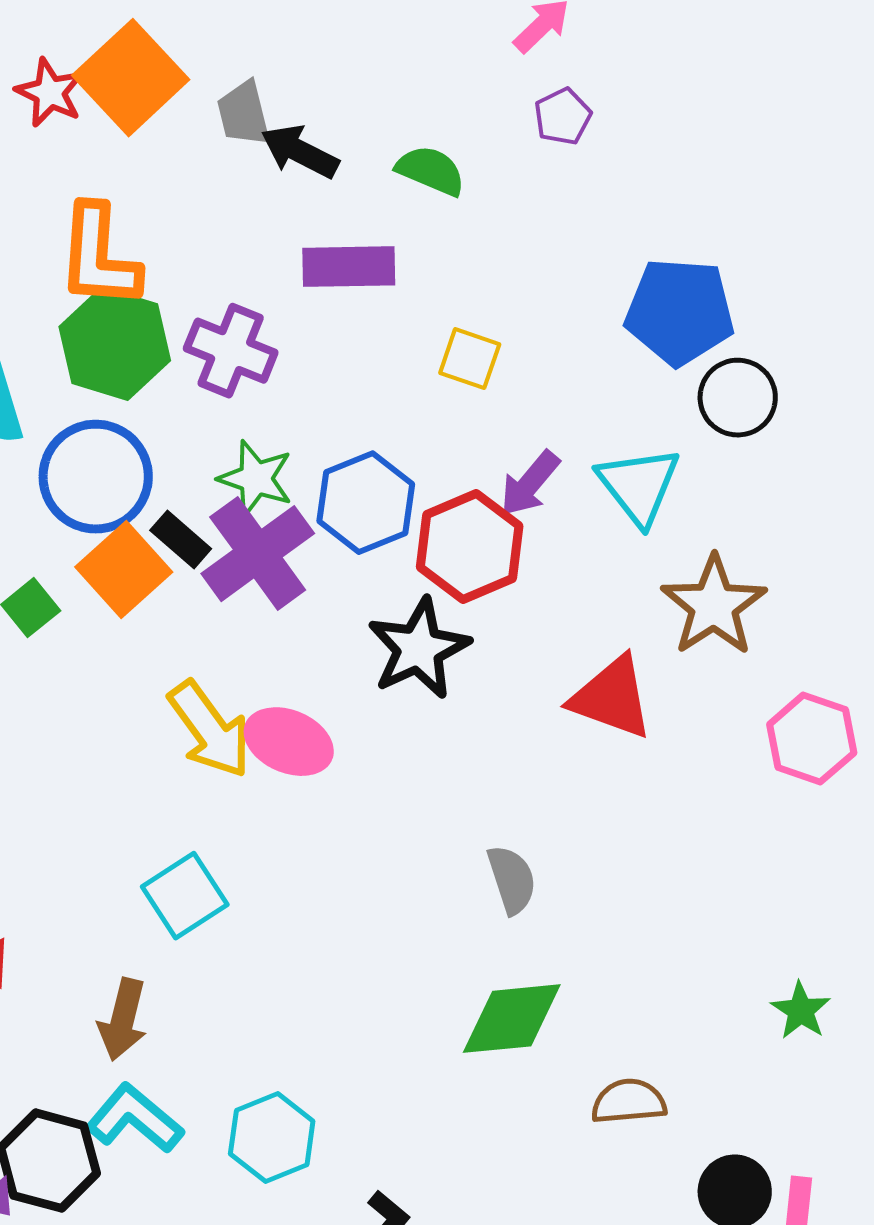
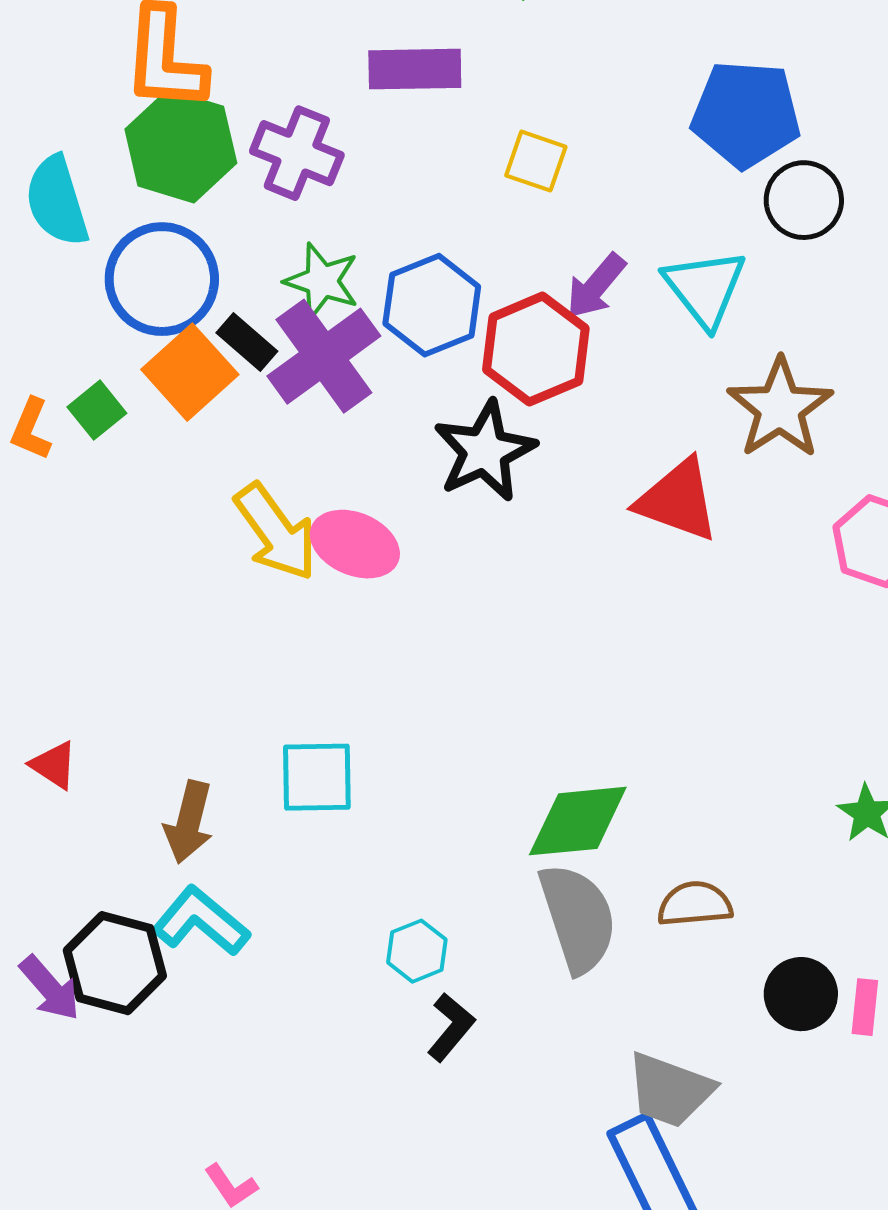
gray semicircle: (512, 880) -> (578, 918), moved, size x1.6
cyan square: (185, 896) -> (317, 777), moved, turned 32
cyan hexagon: (272, 1138) -> (417, 951), moved, size x0.7

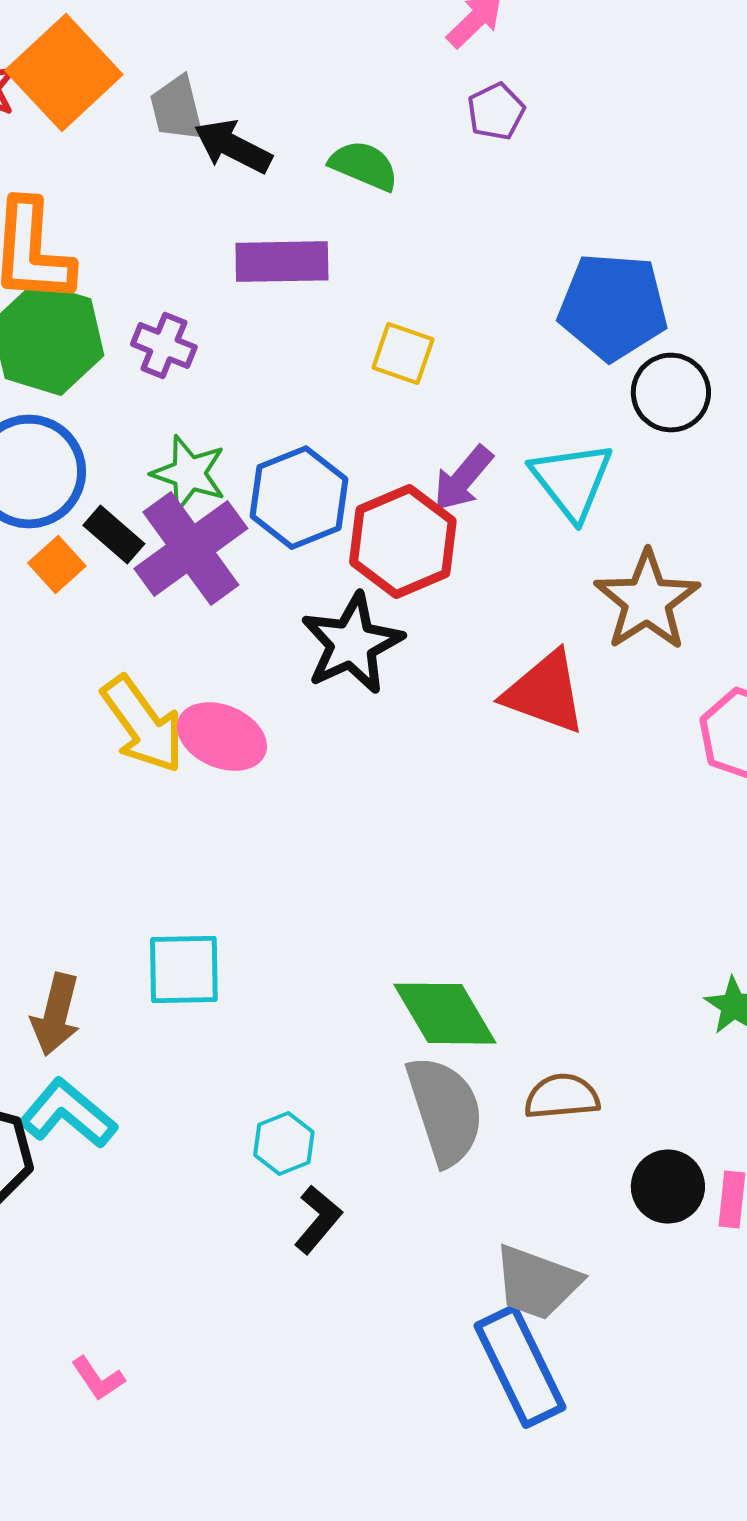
purple cross: (297, 153) -> (164, 346), size x0.7
orange square: (190, 372) -> (57, 565), size x0.6
green diamond: (578, 821) -> (445, 1014), turned 65

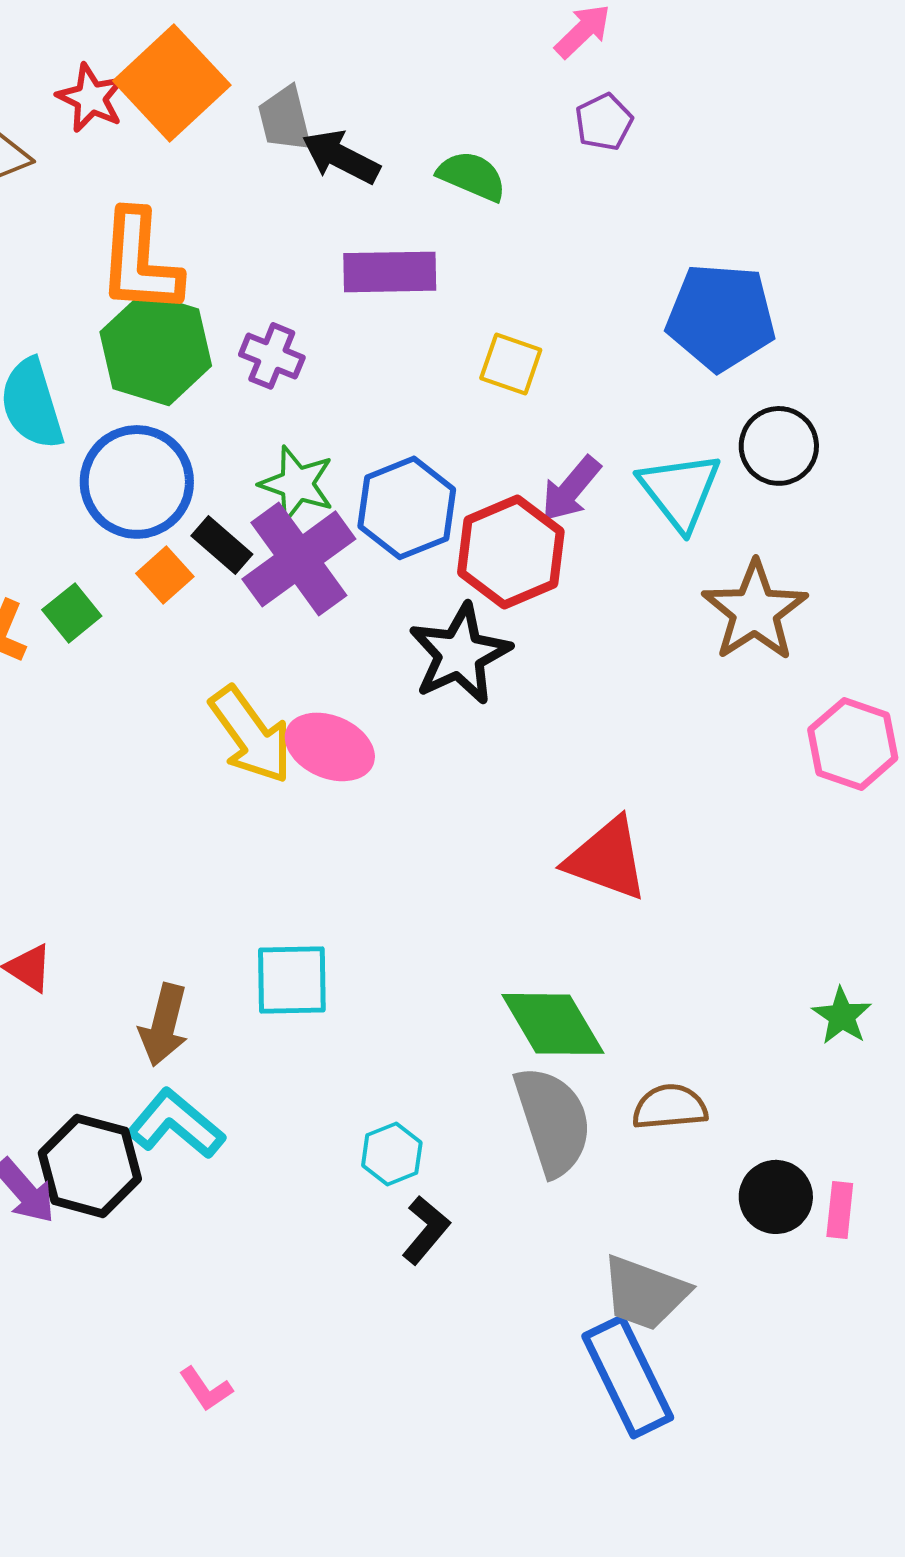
black circle: (671, 393) -> (779, 446), moved
red triangle: (545, 693) -> (607, 859), moved

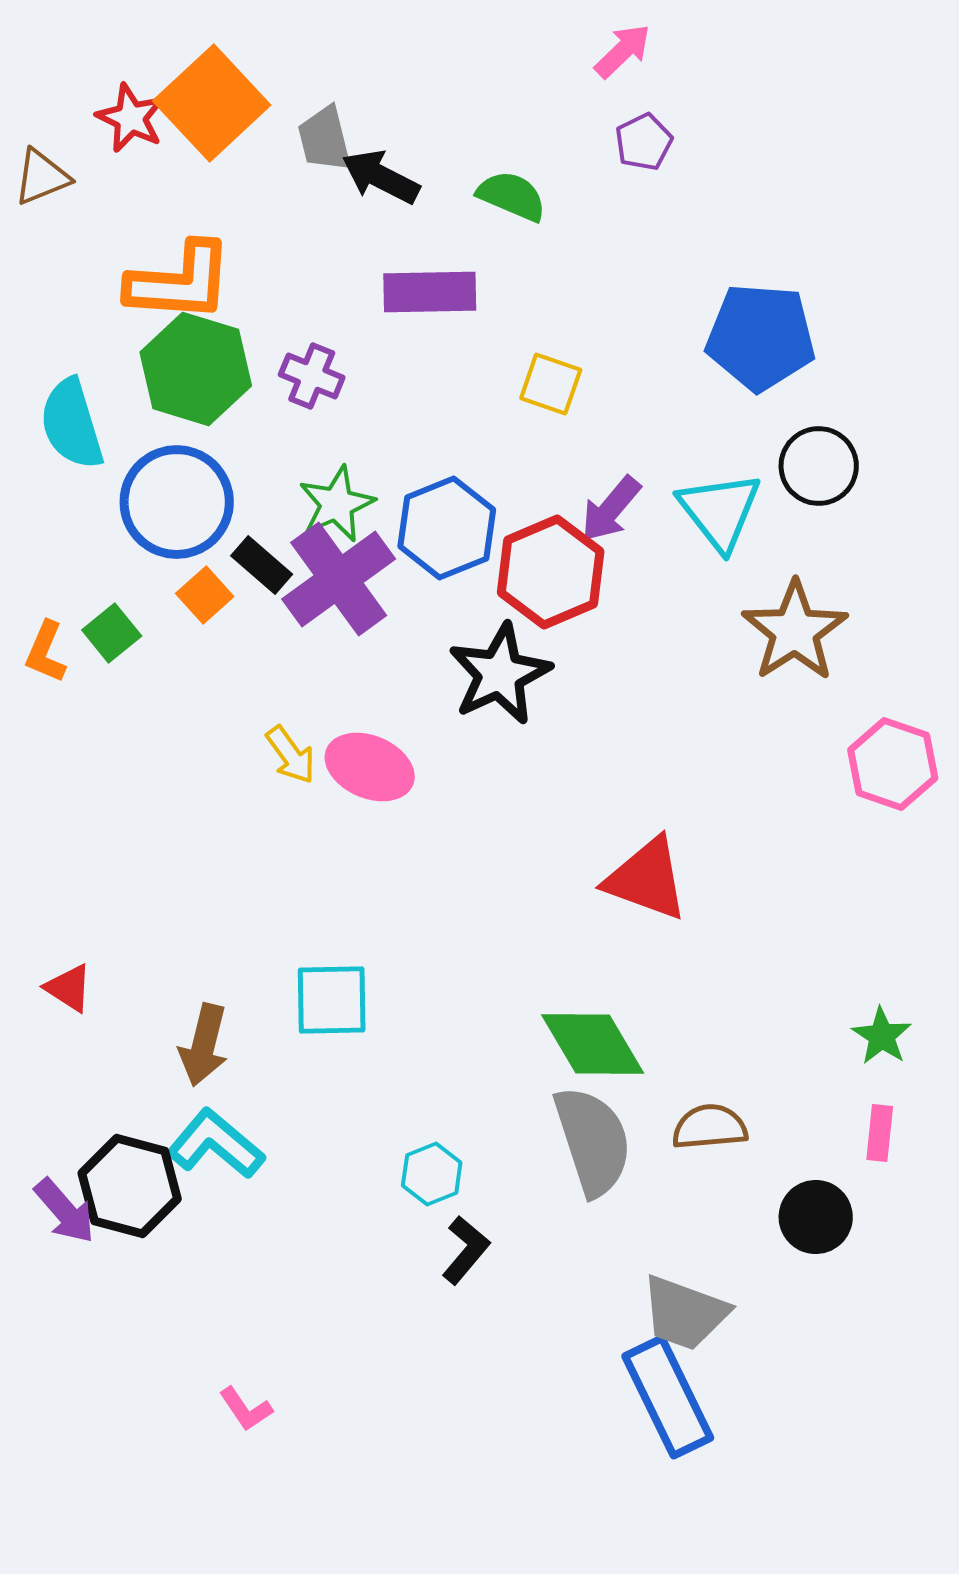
orange L-shape: (140, 262) -> (180, 282), turned -90
green star: (297, 484) -> (337, 504), turned 30
yellow arrow: (251, 735) -> (291, 755), size x0.6
pink rectangle: (840, 1210) -> (880, 1133), moved

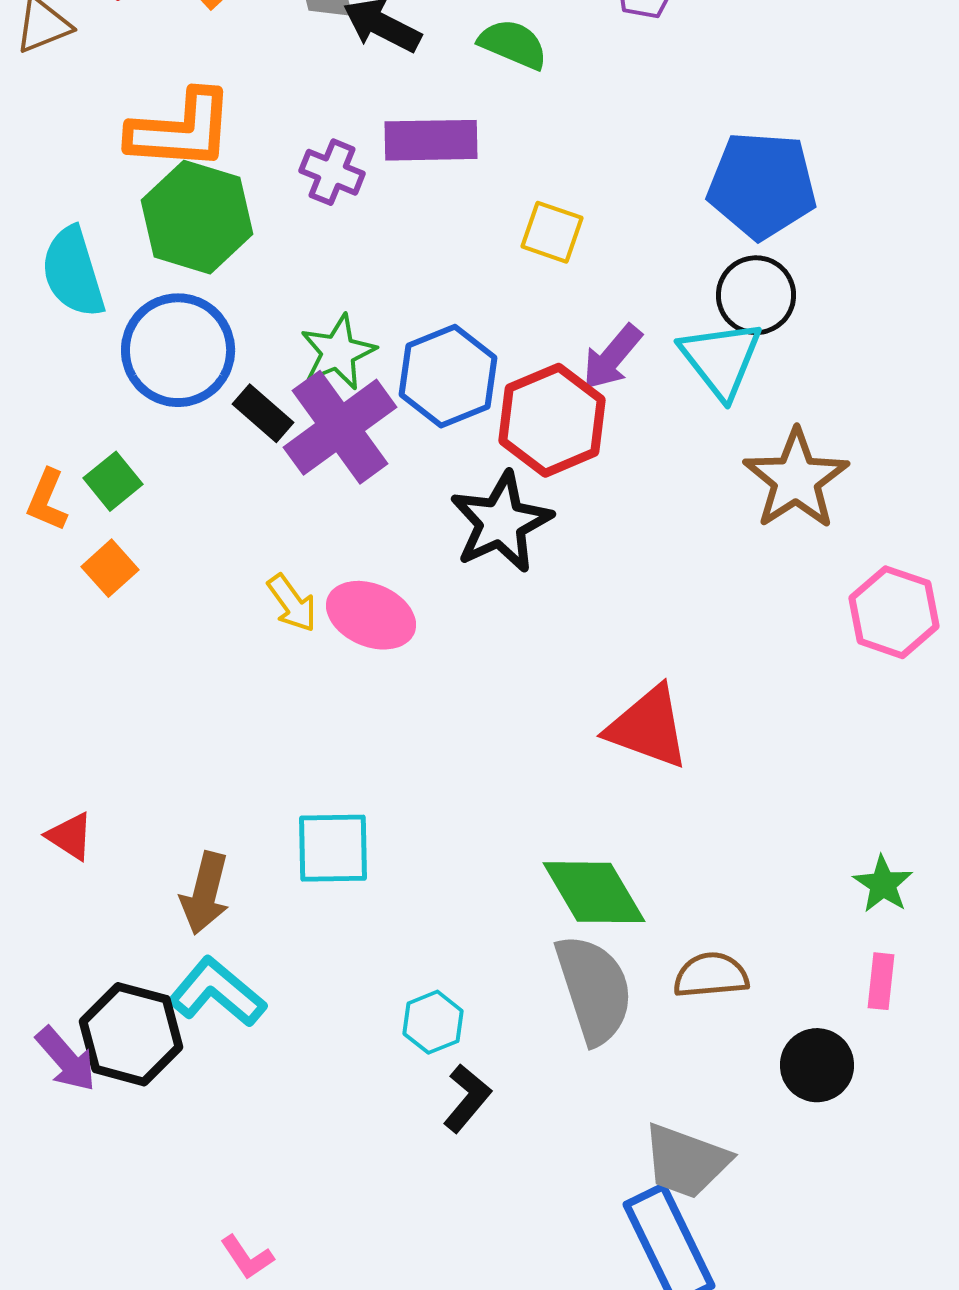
purple cross: (312, 376) -> (332, 172), moved
black circle: (819, 466) -> (756, 295), moved
orange square: (205, 595) -> (110, 568), moved

